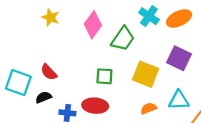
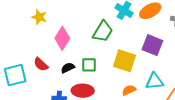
pink diamond: (93, 25) -> (62, 38), moved
cyan square: (18, 83) -> (15, 75), turned -30
black semicircle: (44, 97) -> (68, 68), moved

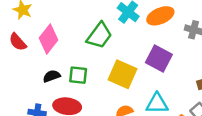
red semicircle: (41, 64) -> (18, 42), moved

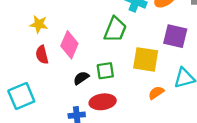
red semicircle: (18, 42) -> (42, 55), turned 42

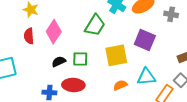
yellow square: (146, 59) -> (116, 55), turned -30

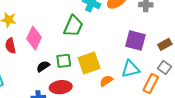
purple square: (145, 40) -> (135, 41), moved
yellow square: (116, 55) -> (89, 63), moved

